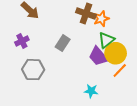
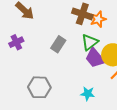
green triangle: (106, 40) -> (90, 42), moved
gray hexagon: (33, 70) -> (39, 87), moved

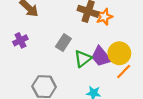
green triangle: (90, 42) -> (83, 59), moved

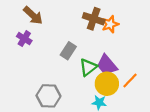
purple cross: (20, 40) -> (24, 39), moved, turned -32
yellow circle: (119, 53) -> (107, 84), moved

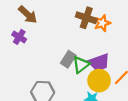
gray rectangle: (68, 51) -> (68, 59), moved
purple trapezoid: (107, 65) -> (99, 62), turned -70

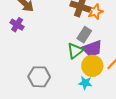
gray rectangle: (68, 59) -> (84, 35), moved

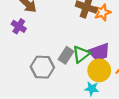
gray rectangle: (84, 35) -> (66, 55), moved
gray hexagon: (39, 77) -> (42, 67), moved

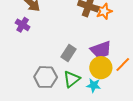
green triangle: (81, 54) -> (72, 79), moved
gray hexagon: (42, 67) -> (46, 77), moved

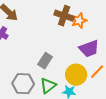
purple trapezoid: (101, 50) -> (89, 49), moved

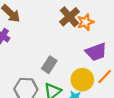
brown cross: (64, 16) -> (70, 17), turned 30

